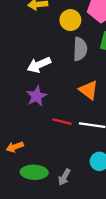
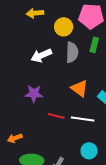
white arrow: (39, 65) -> (41, 55), moved
purple star: (37, 96) -> (34, 94), turned 30

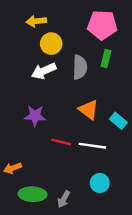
yellow circle: (64, 27) -> (51, 44), moved

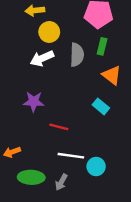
orange triangle: (89, 110) -> (112, 75), moved
cyan rectangle: (118, 121) -> (101, 106), moved
white line: (92, 146) -> (71, 156), moved

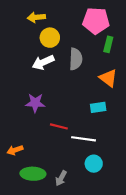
green rectangle: (102, 46) -> (108, 44), moved
cyan rectangle: (101, 106) -> (98, 107), turned -48
white line: (71, 156) -> (84, 139), moved

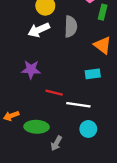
green ellipse: (33, 174) -> (37, 127), moved

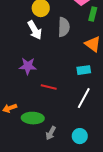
white arrow: (39, 30) -> (35, 30), turned -96
white line: (78, 105) -> (84, 98), moved, turned -70
cyan circle: (88, 129) -> (80, 136), moved

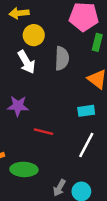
gray arrow: (51, 133) -> (59, 188), moved

